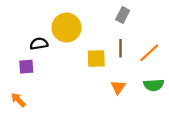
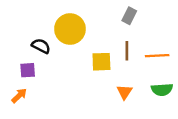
black semicircle: (39, 44) -> (41, 46), turned 36
orange line: (149, 53) -> (157, 56), turned 40
orange arrow: (18, 100) -> (19, 96), moved, turned 91

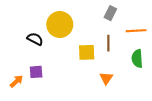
orange line: (157, 56) -> (136, 31), moved
purple square: (28, 70) -> (36, 72), moved
green semicircle: (162, 90) -> (137, 59), moved, turned 90

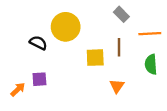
gray rectangle: (110, 13) -> (121, 14), turned -72

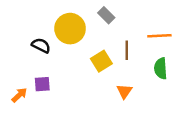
gray rectangle: (121, 14) -> (106, 15), moved
yellow square: (95, 58) -> (101, 61), turned -30

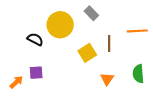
green semicircle: (161, 68) -> (138, 74), moved

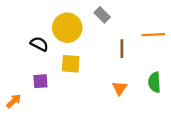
yellow square: (87, 53) -> (71, 64), moved, turned 36
orange arrow: (16, 82) -> (14, 101), moved

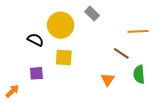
brown line: (122, 49) -> (121, 53), moved, turned -56

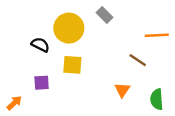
green semicircle: (139, 74) -> (157, 99), moved

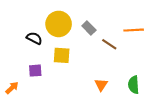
gray rectangle: (104, 15) -> (89, 28), moved
brown line: (138, 60) -> (109, 44), moved
orange triangle: (122, 90) -> (101, 85), moved

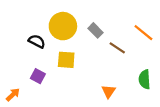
orange line: (134, 30) -> (143, 33), turned 42
purple square: (35, 71) -> (38, 76), turned 32
green semicircle: (134, 85) -> (145, 79), moved

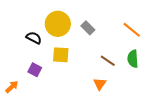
brown line: (117, 48) -> (108, 61), moved
green semicircle: (145, 79) -> (133, 59), moved

